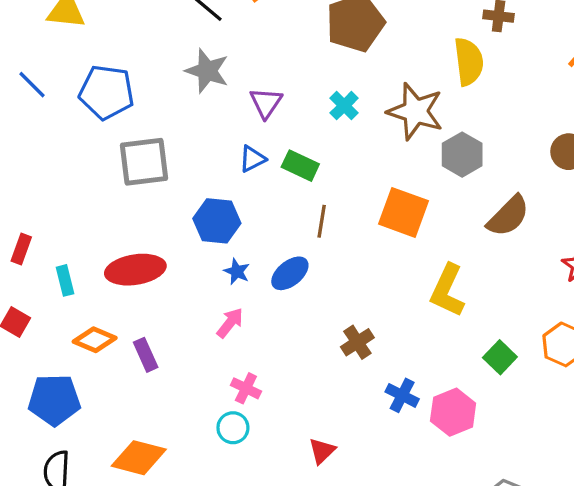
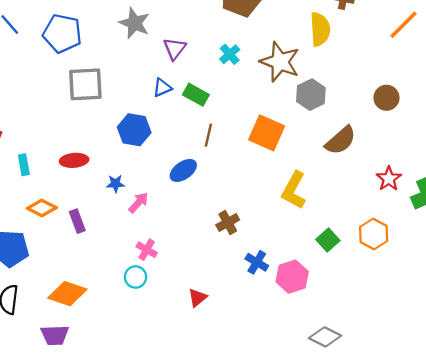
red ellipse: (135, 270) -> (74, 160), size x0.7
blue star: (237, 271) -> (116, 184), moved, turned -30

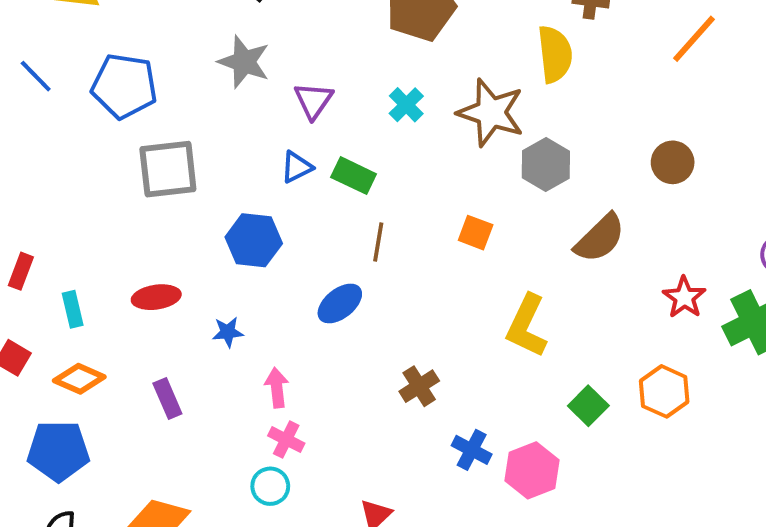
orange square: (267, 133) -> (476, 233), size x0.6
pink arrow: (138, 203) -> (277, 388), moved, turned -45
orange diamond: (42, 208) -> (79, 379), moved

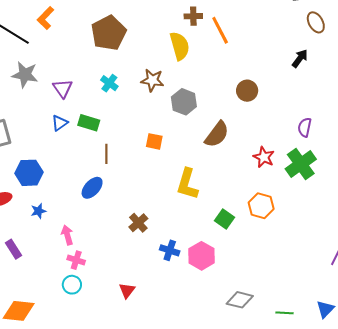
orange line: (694, 39) -> (220, 30), moved, turned -60
brown star: (491, 113) -> (152, 80), size x0.7
blue hexagon: (254, 240) -> (29, 173), moved

